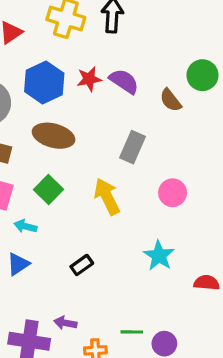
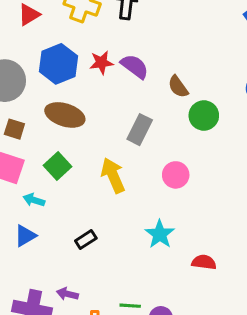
green circle: (202, 75) -> (204, 116), moved

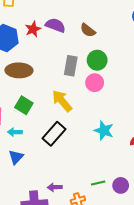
green circle: (204, 116) -> (97, 60), moved
pink circle: (176, 175) -> (95, 83), moved
black rectangle: (86, 240) -> (54, 134), moved, size x1.6

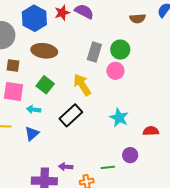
brown semicircle: (88, 30) -> (138, 18), moved, turned -49
purple circle: (121, 185) -> (130, 155), moved

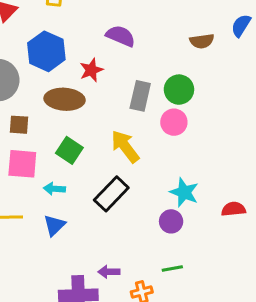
red star: (62, 13) -> (91, 70), moved
purple circle: (130, 155) -> (171, 221), moved

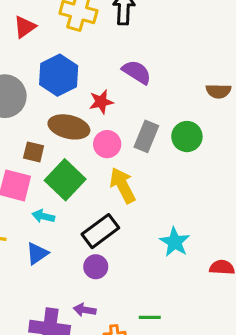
pink circle: (174, 122) -> (107, 144), moved
brown square: (19, 125) -> (34, 152), moved
green square: (69, 150) -> (65, 180), size x1.4
purple circle: (171, 221) -> (96, 267), moved

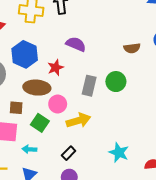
pink circle: (107, 144) -> (58, 104), moved
green square: (65, 180) -> (40, 123), size x0.7
yellow arrow: (123, 185) -> (78, 120), turned 110
black rectangle: (100, 231) -> (69, 153), size x0.6

